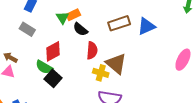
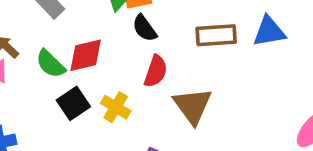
blue triangle: (146, 26) -> (269, 31), moved
green semicircle: (44, 67) -> (50, 64), moved
yellow cross: (101, 73) -> (116, 107), moved

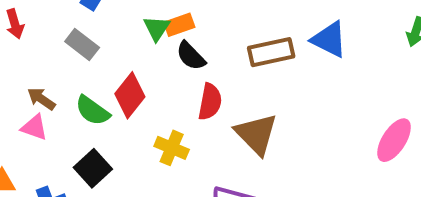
blue triangle: (269, 31) -> (329, 39), turned 45
red diamond: (86, 55) -> (130, 95), turned -30
black square: (73, 103) -> (93, 168), moved

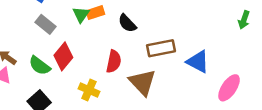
blue triangle: (329, 39) -> (198, 62), moved
gray rectangle: (82, 44) -> (45, 24), moved
brown rectangle: (271, 52) -> (161, 48), moved
black semicircle: (191, 56) -> (127, 23), moved

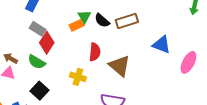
orange rectangle: (95, 13) -> (77, 25), moved
green triangle: (81, 15) -> (84, 17), moved
brown rectangle: (161, 48) -> (127, 21), moved
red diamond: (63, 56) -> (47, 43), moved

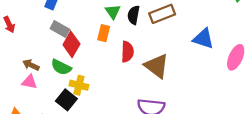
black semicircle: (102, 21) -> (134, 15), turned 63
orange rectangle: (77, 25) -> (104, 33), moved, turned -48
yellow cross: (78, 77) -> (79, 85), moved

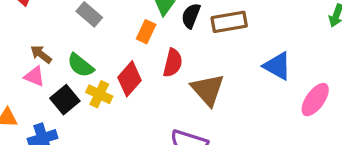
red diamond: (71, 44) -> (130, 79), moved
black square: (66, 100) -> (65, 100), moved

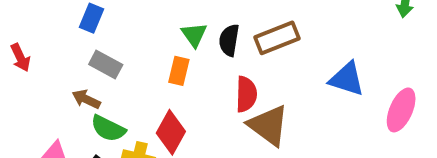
brown arrow: (41, 54) -> (86, 99), moved
red semicircle: (173, 63) -> (246, 94), moved

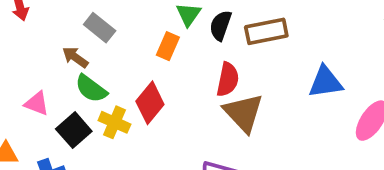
blue triangle: (347, 79) -> (325, 82), turned -36

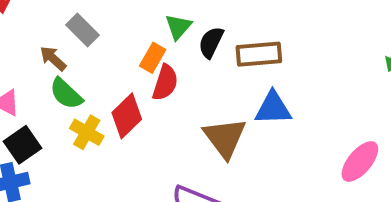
red semicircle: (228, 79) -> (165, 83), moved
blue triangle: (325, 82) -> (273, 108), moved
black square: (74, 130) -> (23, 145), moved

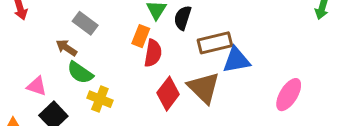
brown rectangle: (259, 54) -> (215, 43), moved
red diamond: (127, 116) -> (168, 94), moved
pink ellipse: (360, 161) -> (289, 95), moved

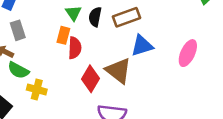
gray rectangle: (85, 23) -> (18, 30), turned 42
brown rectangle: (215, 43) -> (126, 17), moved
pink ellipse: (289, 95) -> (188, 53), moved

